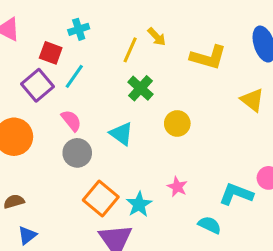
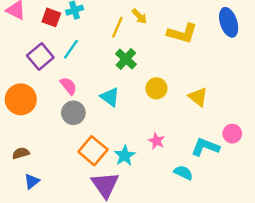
red square: (51, 53) -> (51, 17), moved
yellow triangle: (252, 100) -> (198, 97), moved

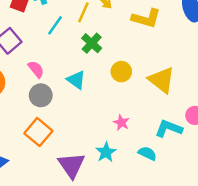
cyan line: (71, 49) -> (55, 25), moved
yellow triangle: (198, 97) -> (162, 80), size x1.4
orange square: (93, 151) -> (38, 132), moved
cyan star: (125, 156) -> (106, 152), moved

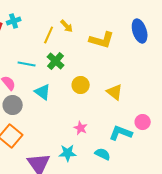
cyan line: (55, 25) -> (27, 64), moved, turned 66
yellow triangle: (162, 80) -> (115, 92), size x0.7
cyan star: (106, 152) -> (68, 153), turned 30

